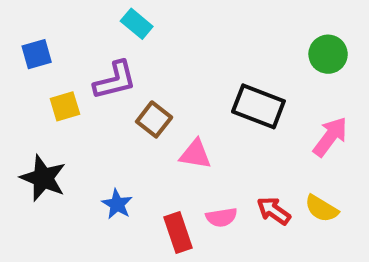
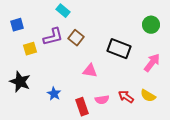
brown square: (154, 119) -> (76, 38), moved

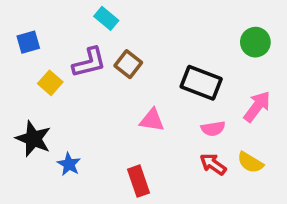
yellow square: (30, 49) -> (50, 83), turned -32
blue star: (54, 94) -> (69, 164), moved
pink semicircle: (102, 100) -> (213, 129), moved

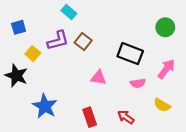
black star: (33, 139) -> (16, 75), moved
blue star: (69, 164) -> (45, 106), size x1.6
red arrow: (213, 164) -> (126, 117), moved

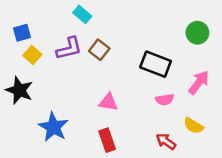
yellow square: (33, 54) -> (32, 55), moved
pink triangle: (98, 78) -> (108, 102), moved
red arrow: (126, 117) -> (166, 141), moved

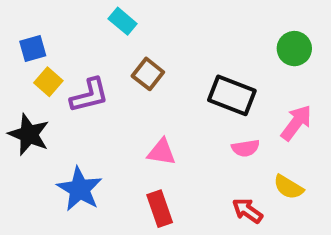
purple L-shape: (69, 48) -> (89, 95), moved

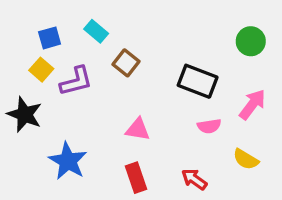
cyan rectangle: (123, 21) -> (96, 31), moved
blue square: (33, 49) -> (50, 38), moved
red arrow: (247, 211) -> (194, 179), moved

